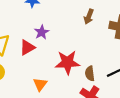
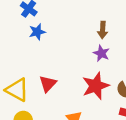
purple star: (42, 32) -> (101, 53), moved

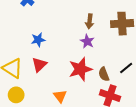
blue star: (37, 32) -> (38, 40), moved

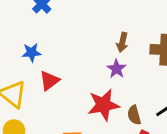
blue star: (38, 40) -> (31, 53), moved
red triangle: (39, 65) -> (49, 81), moved

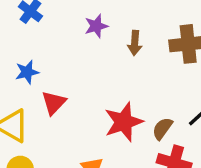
purple star: (116, 69) -> (96, 26), moved, turned 30
brown semicircle: (134, 115) -> (162, 128), turned 60

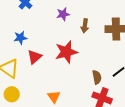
red star: (124, 122) -> (66, 52), moved
brown semicircle: (162, 128) -> (97, 77), turned 128

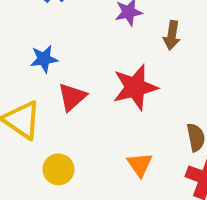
yellow circle: (12, 94) -> (58, 169), moved
orange triangle: (54, 97) -> (140, 165), moved

